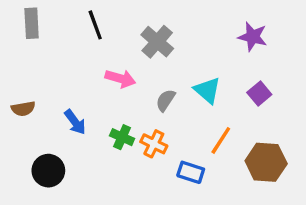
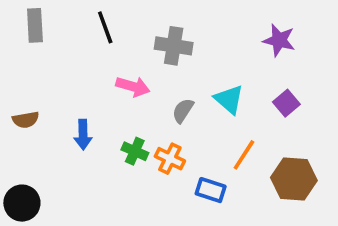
gray cross: (157, 42) -> (174, 46), turned -32
blue arrow: (75, 122) -> (83, 135), turned 36
black circle: (48, 171) -> (22, 203), moved

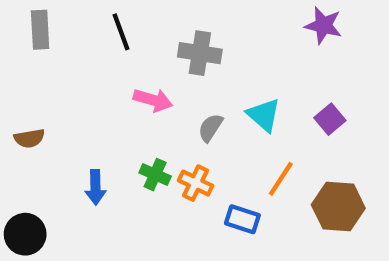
purple star: (279, 40) -> (323, 25), moved
blue arrow: (83, 135) -> (95, 187), moved

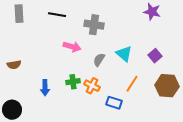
black line: (121, 32) -> (57, 15), turned -60
green cross: (155, 175) -> (73, 82), turned -32
brown hexagon: (338, 206) -> (167, 86), moved

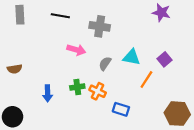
cyan triangle: (124, 54) -> (132, 57), turned -30
orange line: (132, 84) -> (146, 80), moved
brown hexagon: (167, 86) -> (177, 114), moved

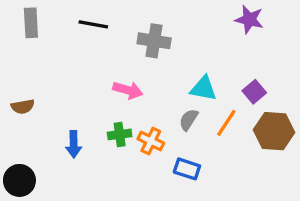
pink arrow: (76, 50) -> (128, 90), moved
gray semicircle: (105, 64) -> (189, 120), moved
brown hexagon: (177, 114) -> (274, 131), moved

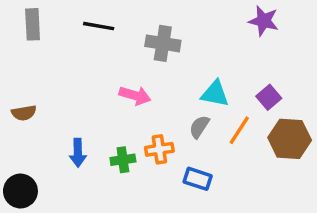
green cross: (120, 134) -> (123, 160), moved
orange cross: (151, 141) -> (159, 149), turned -35

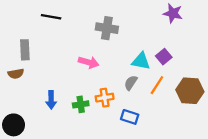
gray rectangle: (33, 24) -> (25, 50), moved
black line: (99, 26) -> (51, 17), moved
purple square: (269, 97) -> (164, 57), moved

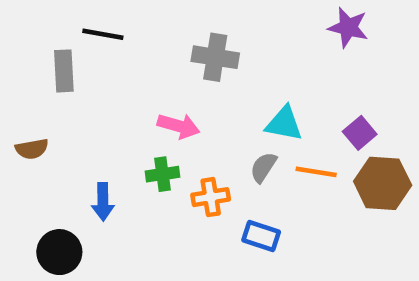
gray rectangle: (25, 50) -> (64, 71), moved
purple square: (164, 57) -> (360, 133), moved
orange line: (157, 85) -> (316, 172), turned 66
green cross: (81, 104) -> (163, 174), moved
black circle: (14, 125) -> (59, 252), moved

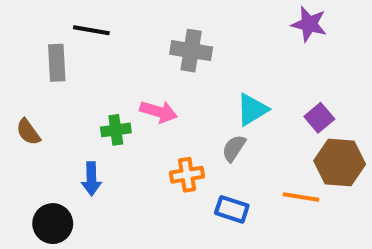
cyan triangle: (284, 124) -> (252, 110), turned -42
brown semicircle: (32, 149) -> (28, 132), turned 64
orange line: (316, 172) -> (301, 197), moved
green cross: (163, 174) -> (116, 130), moved

